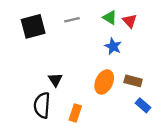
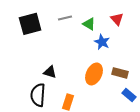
green triangle: (110, 18) -> (89, 24), moved
black triangle: (55, 80) -> (50, 72), turned -40

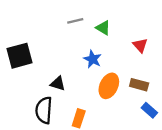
red triangle: (117, 19) -> (140, 45), moved
black square: (30, 24) -> (19, 56), moved
blue star: (102, 42) -> (93, 59), moved

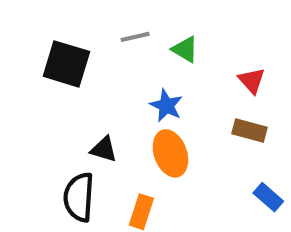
black square: (19, 56) -> (66, 64), moved, turned 32
brown rectangle: (139, 85) -> (250, 131), moved
orange ellipse: (109, 86) -> (170, 153), moved, turned -45

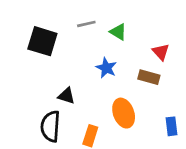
brown rectangle: (250, 131) -> (149, 77), moved
orange ellipse: (170, 153) -> (124, 113), moved
blue rectangle: (268, 197) -> (171, 126), turned 42

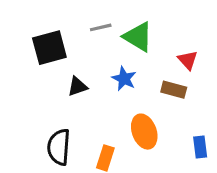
green triangle: (118, 32) -> (138, 37), size x1.5
black square: (42, 41) -> (49, 48), turned -32
black triangle: (66, 96) -> (77, 86), moved, turned -36

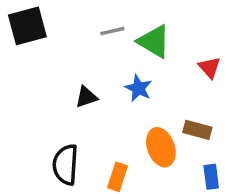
black square: (49, 48) -> (27, 26), moved
brown rectangle: (174, 90) -> (197, 130), moved
blue rectangle: (200, 147) -> (211, 177), moved

